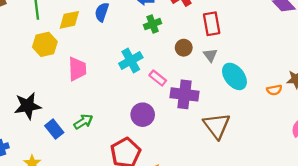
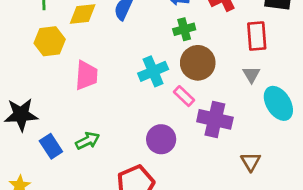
brown circle: (184, 48) -> (198, 63), moved, size x1.6
brown triangle: (217, 126) -> (251, 162), size x0.6

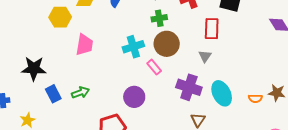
cyan ellipse: (278, 103) -> (222, 93), moved
purple cross: (215, 119) -> (189, 87), moved

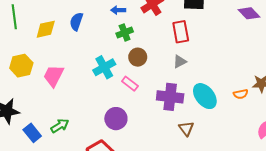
yellow hexagon: (60, 17) -> (21, 66), moved
brown circle: (167, 44) -> (138, 57), size x0.7
pink trapezoid: (84, 45) -> (54, 76), turned -150
gray triangle: (205, 56) -> (180, 62), turned 40

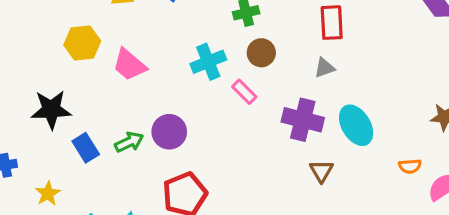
pink trapezoid: (54, 76) -> (129, 65), turned -85
orange semicircle: (241, 94) -> (410, 166), moved
purple circle: (116, 119) -> (169, 132), moved

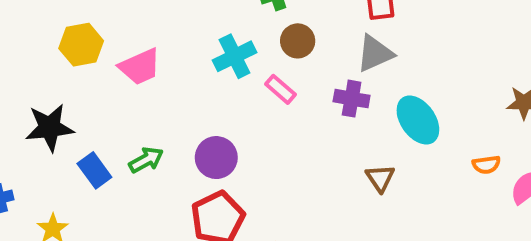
pink trapezoid: (129, 65) -> (140, 67), turned -60
gray triangle: (324, 68) -> (375, 54), size x1.5
purple cross: (303, 120) -> (352, 99), moved, size x0.7
purple circle: (169, 132) -> (216, 158), moved

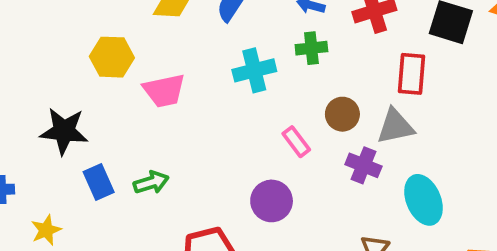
brown circle: (298, 41) -> (342, 114), moved
cyan cross: (235, 56) -> (254, 70), moved
purple circle: (216, 158) -> (272, 201), moved

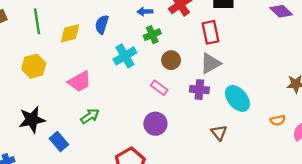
yellow hexagon: (112, 57) -> (34, 66), moved
brown circle: (342, 114) -> (171, 60), moved
green arrow: (151, 182) -> (90, 116), moved

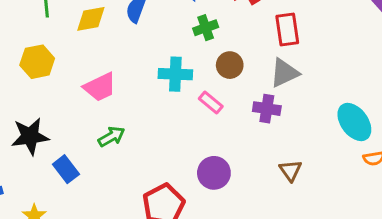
cyan cross: (125, 56) -> (175, 74), moved, turned 30
cyan ellipse: (237, 98) -> (354, 122), moved
purple circle: (155, 124) -> (214, 173), moved

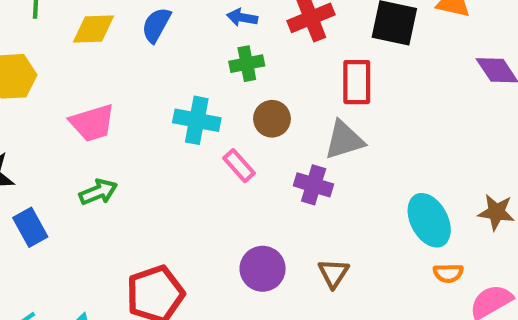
purple circle: (214, 173) -> (263, 269), moved

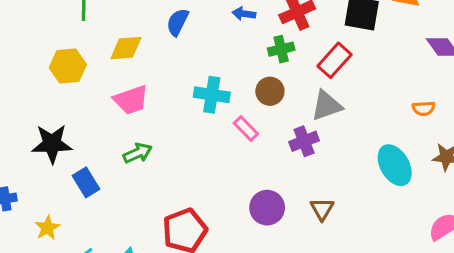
yellow diamond: (93, 29) -> (126, 48), moved
green cross: (247, 64) -> (281, 49), moved
red rectangle: (357, 82) -> (334, 60), turned 44
purple cross: (314, 185) -> (304, 141), turned -36
orange semicircle: (448, 273) -> (424, 108), moved

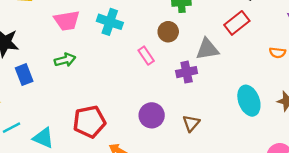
red rectangle: (334, 60) -> (237, 23), moved
cyan cross: (212, 95) -> (110, 22), moved
orange semicircle: (424, 108) -> (277, 53), moved

